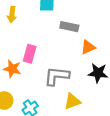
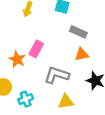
orange triangle: (88, 47) -> (82, 54), moved

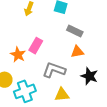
cyan cross: (26, 99) -> (25, 91), size x1.5

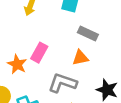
orange triangle: (77, 52) -> (80, 58), moved

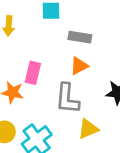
gray L-shape: (62, 83) -> (67, 99), turned -88

